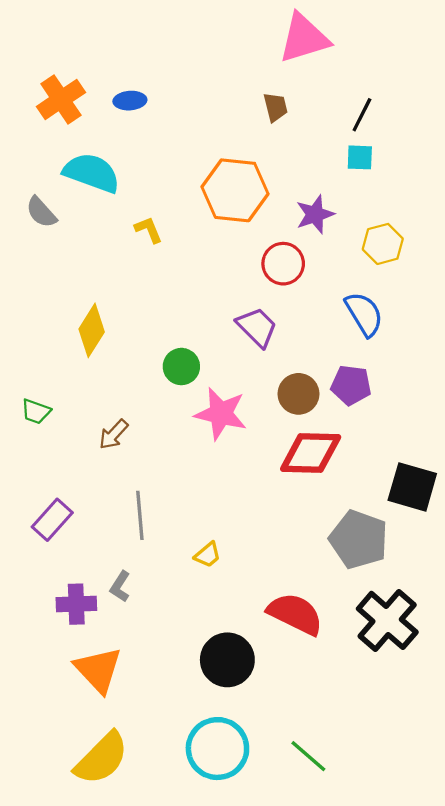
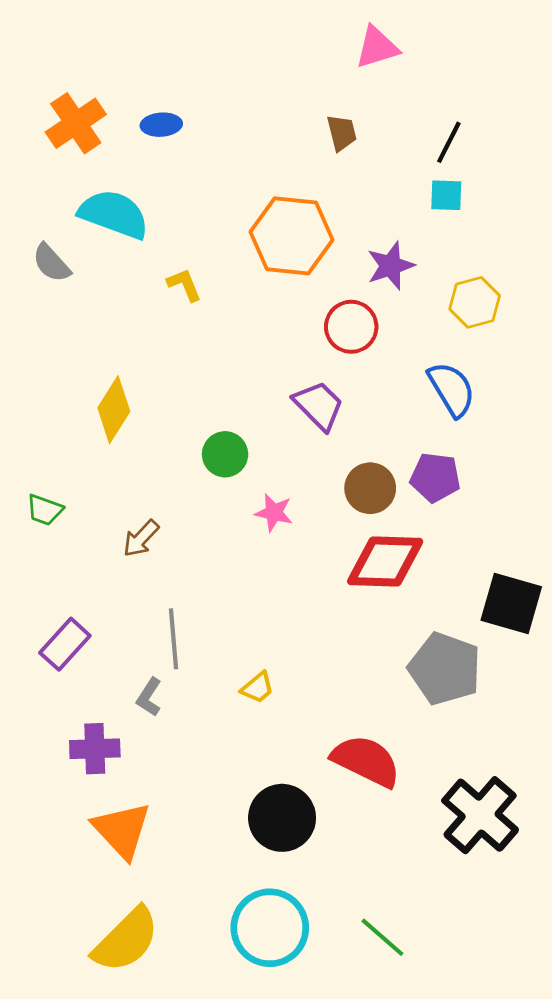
pink triangle: (304, 38) -> (377, 47), size x0.7
pink star: (221, 414) -> (274, 513), size x0.6
gray L-shape: (120, 587) -> (149, 697), moved
black cross: (387, 620) -> (480, 815), moved

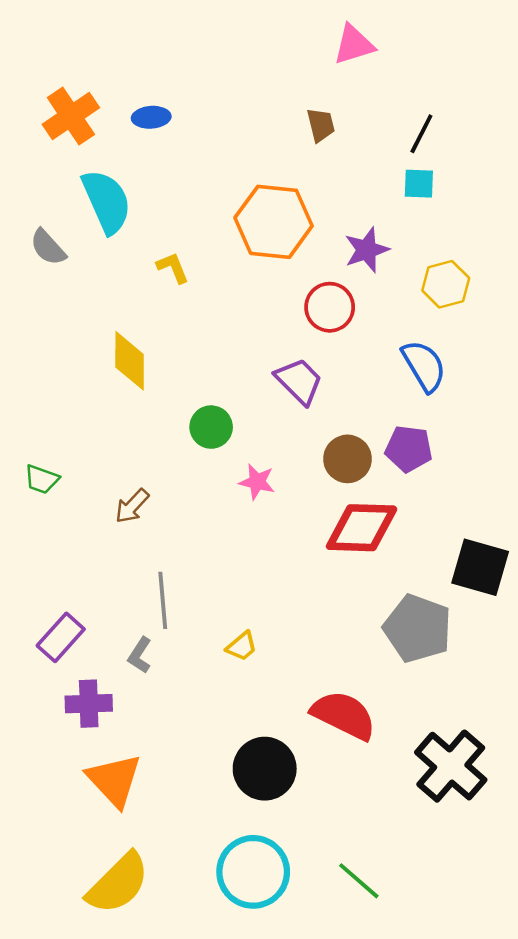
cyan semicircle: (114, 214) -> (107, 201), turned 46
yellow diamond: (114, 410) -> (130, 361), moved, turned -32
purple rectangle: (65, 644) -> (61, 637), moved

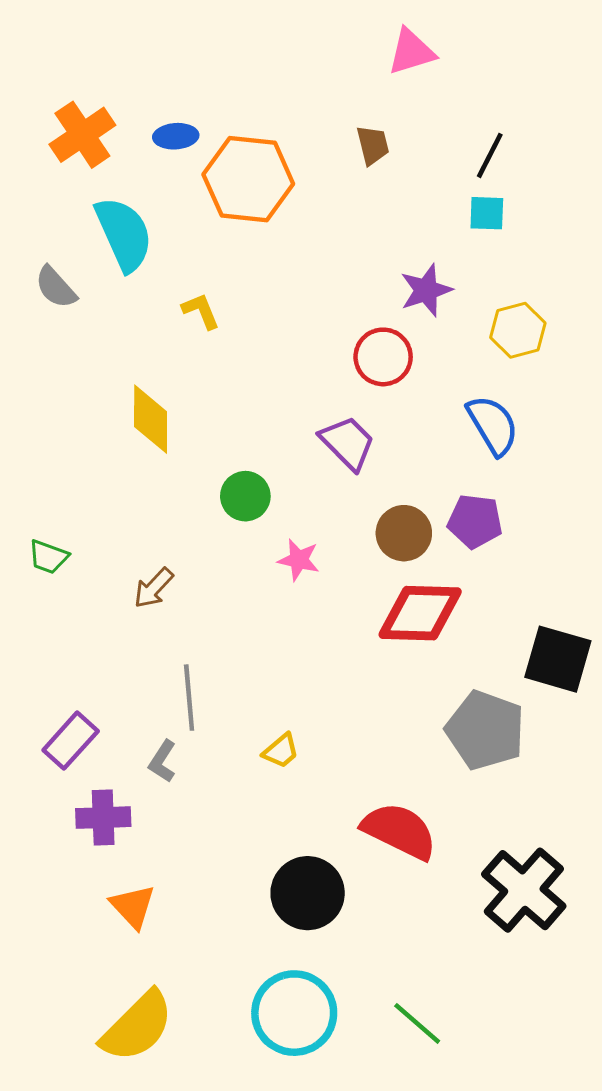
orange hexagon: (274, 222) -> (248, 179), moved
orange triangle: (114, 780) -> (133, 906), size x0.7

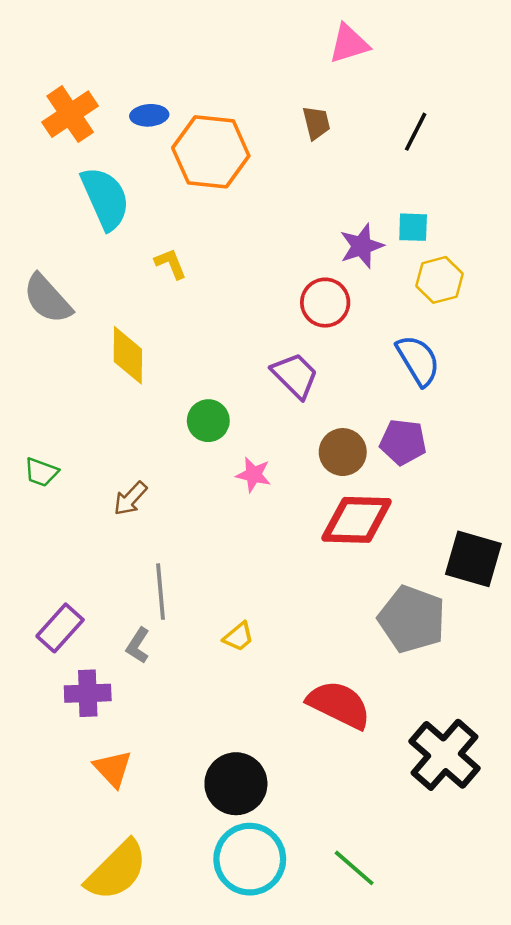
cyan square: (487, 213) -> (413, 227), moved
gray semicircle: (56, 287) -> (47, 299), moved, size x1.4
black circle: (308, 893) -> (236, 784), moved

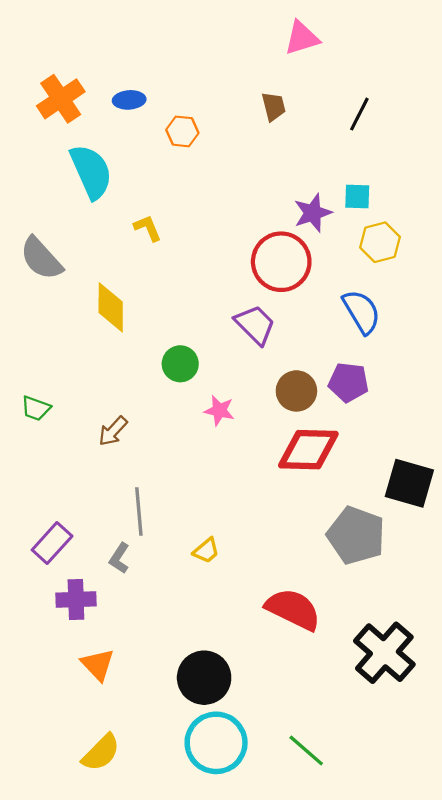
orange hexagon: (211, 152) -> (182, 131), size x0.5
red circle: (325, 303) -> (281, 262), size x1.4
yellow semicircle: (117, 870) -> (101, 753), size x0.7

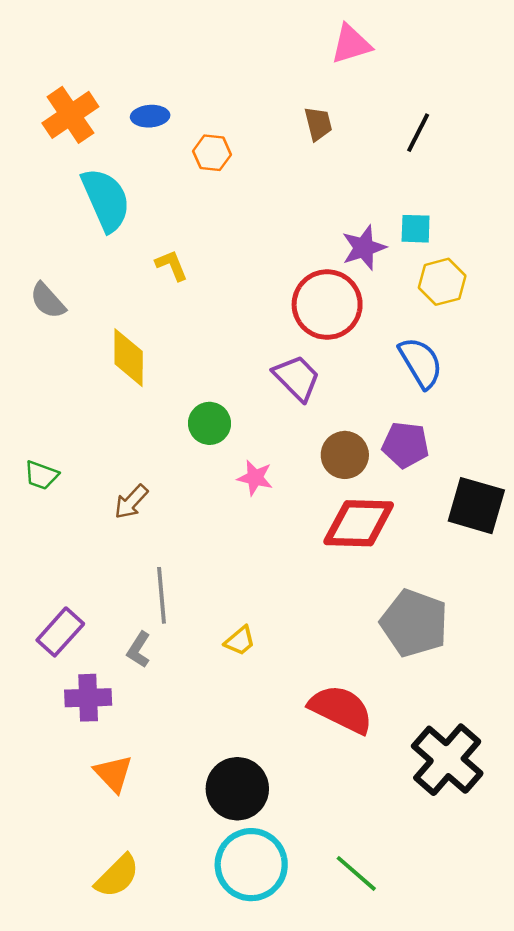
gray semicircle: (41, 258) -> (48, 301), size x0.7
black square: (409, 483) -> (476, 506), moved

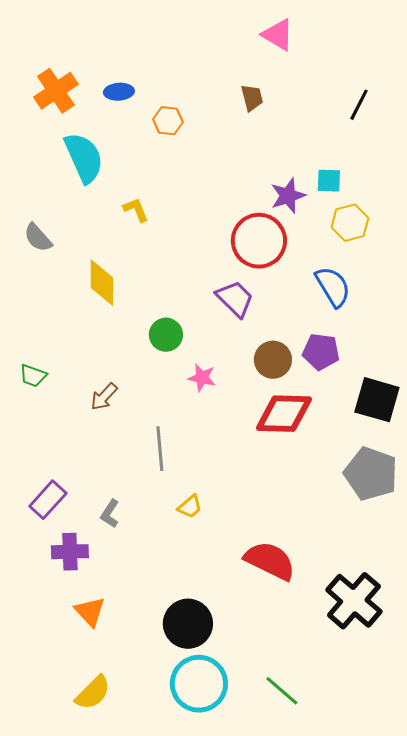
pink triangle: (351, 44) -> (278, 35), turned 48
black line: (418, 133) -> (359, 105), moved
gray line: (161, 595) -> (160, 449), moved
gray pentagon: (414, 623) -> (371, 474), moved

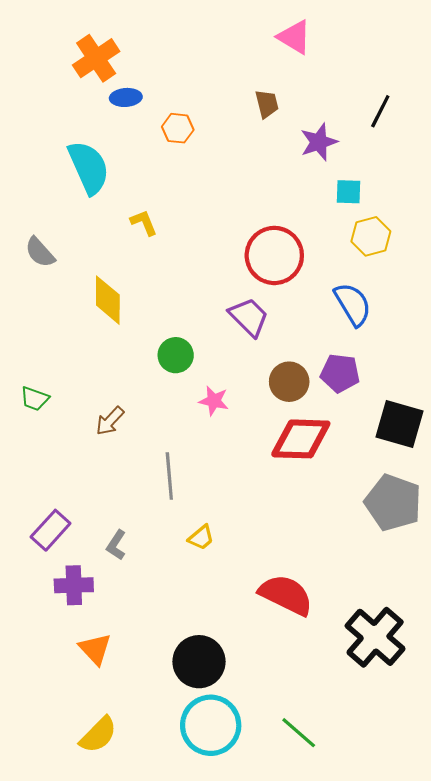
orange cross: (56, 91) -> (96, 58), moved
purple star: (288, 196) -> (319, 142), moved

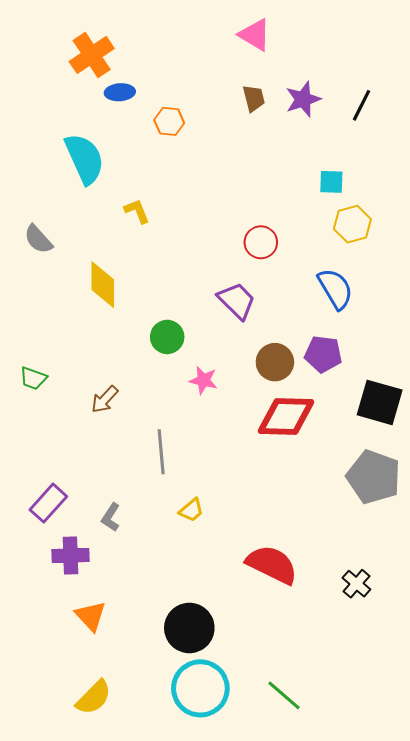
pink triangle: (294, 37) -> (255, 35), moved
purple star: (319, 142) -> (303, 99), moved
red circle: (274, 255) -> (261, 242), size x0.6
black cross: (375, 637) -> (356, 584), moved, size x0.5

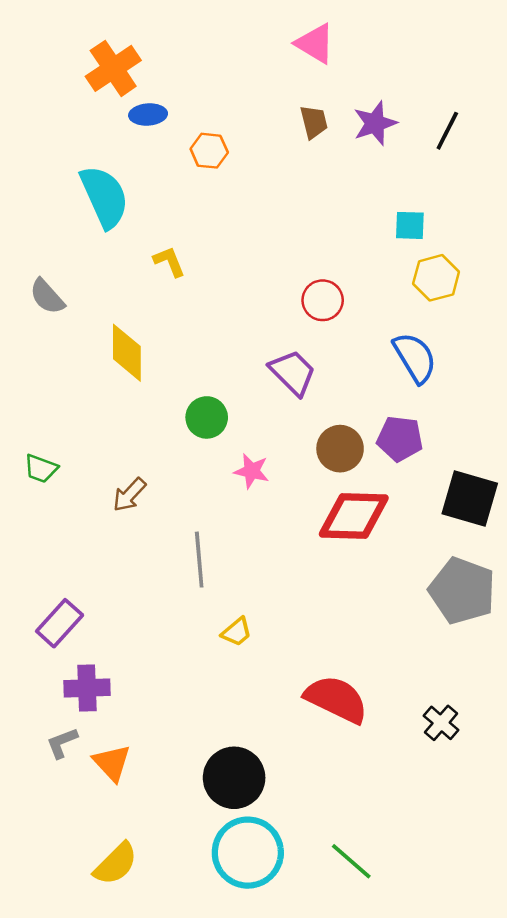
gray L-shape: (111, 517) -> (62, 743), moved, turned 36

